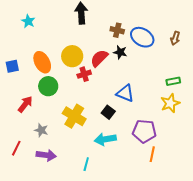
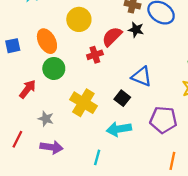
yellow circle: (72, 56) -> (79, 19), moved
orange line: (152, 154) -> (172, 161), moved

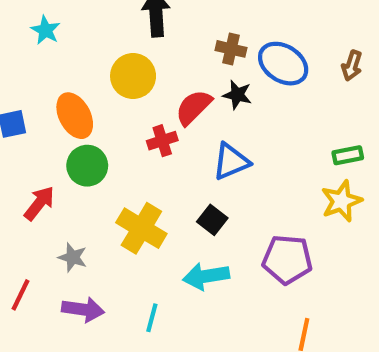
blue triangle: (142, 76) -> (231, 161), moved, turned -45
cyan line: (97, 157) -> (152, 318), moved

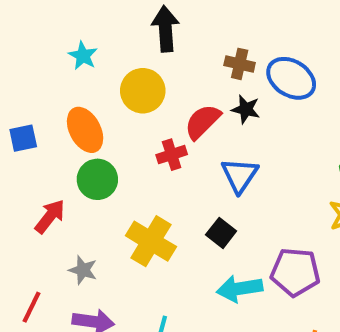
cyan star: (46, 30) -> (83, 56), moved
blue triangle: (231, 161) -> (240, 175), turned -33
cyan arrow: (206, 276) -> (240, 289), moved

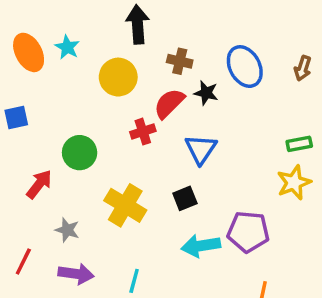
brown cross: (240, 64) -> (180, 61), moved
blue ellipse: (291, 78) -> (245, 67), turned 30
orange ellipse: (85, 130) -> (29, 52), moved
black square: (221, 233) -> (185, 198), turned 30

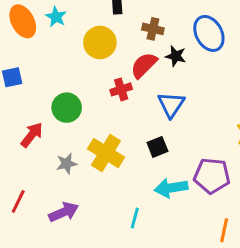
gray star: (67, 230) -> (67, 164), moved, turned -30
purple arrow: (76, 274) -> (64, 212), turned -32
cyan line: (134, 281) -> (135, 218), moved

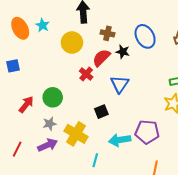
red cross: (121, 89) -> (86, 74), turned -32
green circle: (67, 108) -> (53, 97), moved
black square: (157, 147) -> (101, 112), moved
yellow cross: (106, 153) -> (76, 134), moved
purple arrow: (64, 212) -> (48, 145), moved

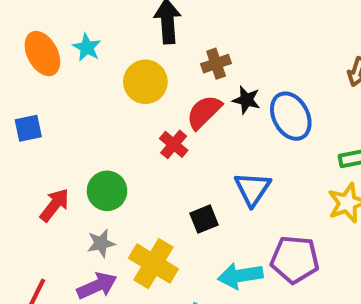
brown cross: (107, 33) -> (216, 64), turned -32
blue ellipse: (145, 36) -> (291, 116), moved
blue triangle: (120, 84) -> (252, 189), moved

